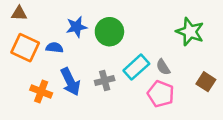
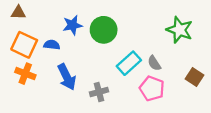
gray cross: (105, 81) -> (99, 92), moved
orange cross: (41, 92) -> (25, 74), moved

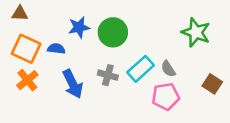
orange cross: (25, 74) -> (27, 80), turned 30
pink pentagon: (152, 89) -> (166, 96), turned -30
gray cross: (99, 92) -> (108, 75), moved, turned 30

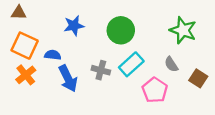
green circle: (113, 32) -> (121, 30), moved
blue semicircle: (56, 49) -> (53, 55), moved
gray semicircle: (168, 69) -> (171, 64), moved
pink pentagon: (166, 96) -> (155, 90), turned -30

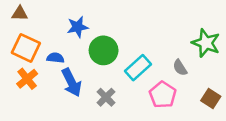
green circle: (121, 30) -> (104, 50), moved
green star: (183, 30) -> (206, 43), moved
gray cross: (101, 70) -> (106, 97), moved, turned 30
brown square: (198, 78) -> (211, 98), moved

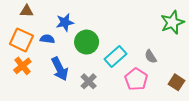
brown triangle: (20, 13) -> (27, 11), moved
green star: (206, 43) -> (172, 22), moved, turned 30
blue semicircle: (55, 58) -> (47, 39), moved

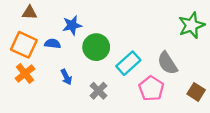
gray semicircle: (151, 57) -> (167, 63), size x1.5
blue arrow: (60, 69) -> (66, 77), size x0.6

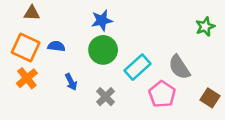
blue star: (72, 25) -> (102, 20), moved
green star: (192, 25) -> (205, 27), size x0.7

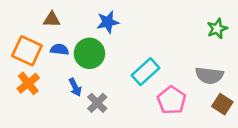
brown triangle: (32, 13) -> (52, 19), moved
green circle: (103, 50) -> (89, 53), moved
gray semicircle: (179, 67) -> (209, 75), moved, turned -50
gray cross: (106, 97) -> (97, 103), moved

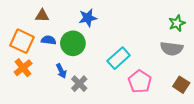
gray semicircle: (209, 75) -> (172, 49), moved

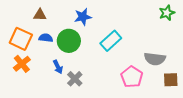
green star: (177, 23) -> (167, 13), moved
gray semicircle: (172, 49) -> (155, 59), moved
cyan rectangle: (119, 58) -> (111, 41), moved
brown square: (181, 85) -> (171, 80), turned -35

